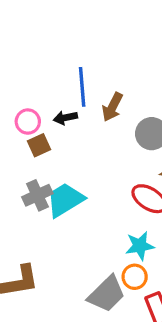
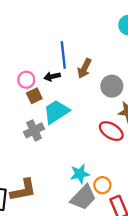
cyan trapezoid: (65, 200) -> (56, 112), moved
cyan star: (140, 246) -> (80, 174), moved

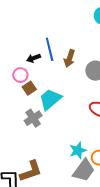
black arrow: (52, 76) -> (34, 58), moved

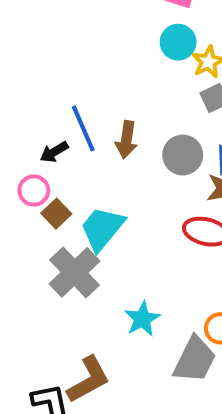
gray cross: (33, 118) -> (74, 272), size x1.4
cyan star: (78, 150) -> (142, 319), moved

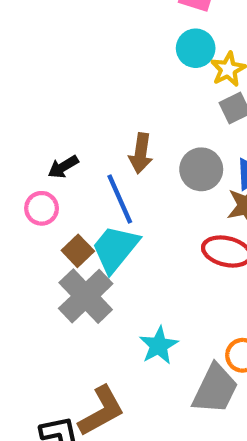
blue line: (83, 128) -> (120, 199), moved
brown square: (56, 214) -> (78, 251), moved

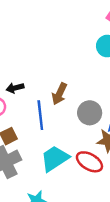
cyan trapezoid: (115, 249) -> (55, 158), moved

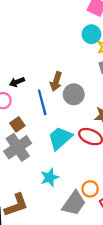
gray circle: (90, 113) -> (74, 94), moved

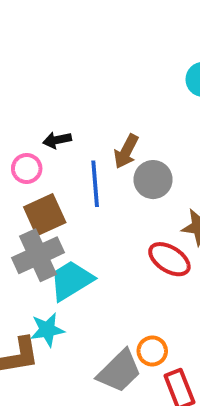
brown square: (17, 124) -> (45, 215), size x1.5
cyan trapezoid: (60, 138) -> (71, 280), moved
cyan star: (50, 177) -> (47, 330), moved

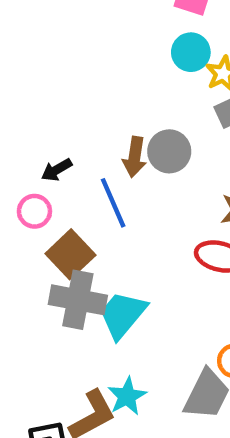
gray circle: (153, 180) -> (169, 151), moved
gray cross: (38, 255) -> (78, 300), turned -36
cyan star: (47, 330) -> (127, 396), moved

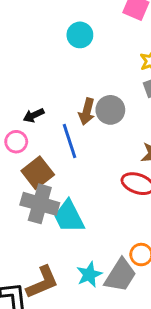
cyan circle: (191, 52) -> (80, 35), moved
cyan trapezoid: (123, 315) -> (69, 217), turned -72
cyan star: (127, 396) -> (89, 274), moved

